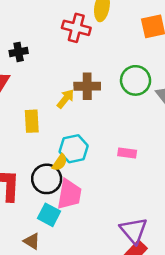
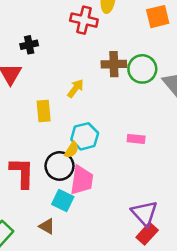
brown cross: (87, 86) -> (114, 64), moved

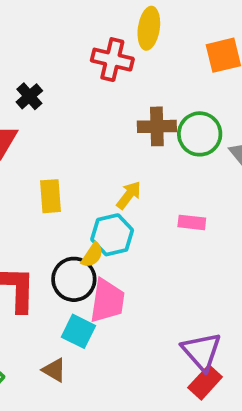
black cross: (29, 45) -> (29, 96), turned -30
yellow arrow: (75, 88) -> (129, 195), moved
pink rectangle: (136, 139) -> (192, 222), moved

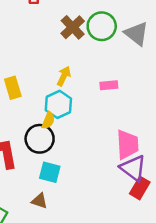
brown cross: (157, 126) -> (73, 27), turned -30
pink trapezoid: (107, 301) -> (127, 145), moved

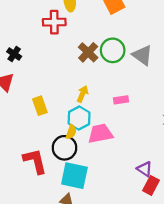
pink trapezoid: (127, 145) -> (100, 134), moved, turned -95
purple triangle: (133, 168) -> (145, 169), size x0.7
cyan square: (50, 172) -> (74, 176), size x1.5

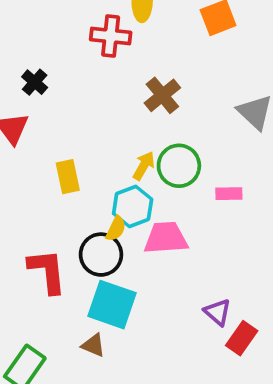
green circle: (113, 50) -> (179, 166), moved
pink rectangle: (121, 100) -> (229, 194), moved
purple triangle: (145, 169) -> (218, 312), moved

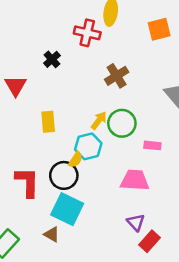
black cross: (35, 82) -> (52, 59), moved
pink trapezoid: (166, 238) -> (135, 180), moved

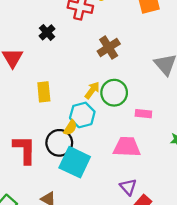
cyan square: (67, 209) -> (75, 162), moved

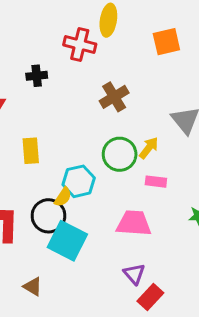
black cross: (47, 32) -> (37, 76), turned 35
yellow arrow: (92, 90) -> (149, 148), moved

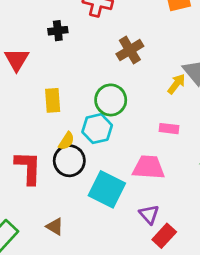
yellow arrow: (149, 148) -> (176, 84), moved
green circle: (120, 154) -> (111, 100), moved
yellow semicircle: (63, 197) -> (66, 141), moved
cyan square: (67, 241) -> (107, 189), moved

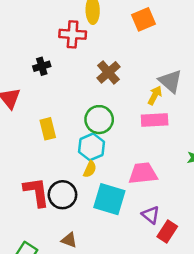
pink rectangle: (169, 129) -> (155, 120), moved, size x1.5
yellow semicircle: (66, 141) -> (90, 169), moved
black circle: (69, 161) -> (62, 195), moved

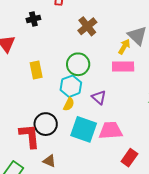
pink trapezoid: (143, 173) -> (111, 130), moved
red L-shape: (37, 192) -> (30, 136), moved
purple triangle: (151, 215) -> (99, 97), moved

